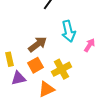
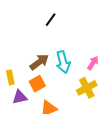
cyan arrow: (69, 31) -> (63, 62), moved
yellow cross: (62, 69) -> (87, 88), moved

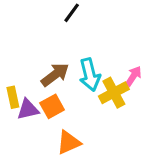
yellow cross: (87, 88) -> (114, 93), moved
purple triangle: (20, 97) -> (28, 109), moved

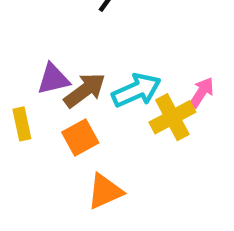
cyan arrow: (90, 75) -> (136, 90), turned -100
purple triangle: (28, 109) -> (53, 79), moved

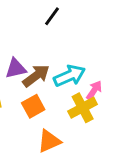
pink arrow: (202, 93) -> (94, 90), moved
yellow cross: (172, 117) -> (83, 108), moved

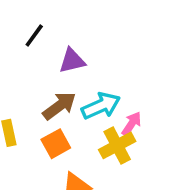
black line: (52, 16) -> (34, 36), moved
purple triangle: (16, 68) -> (72, 61), moved

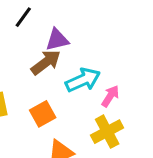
brown arrow: (59, 106) -> (46, 62), moved
yellow cross: (117, 145) -> (107, 132), moved

